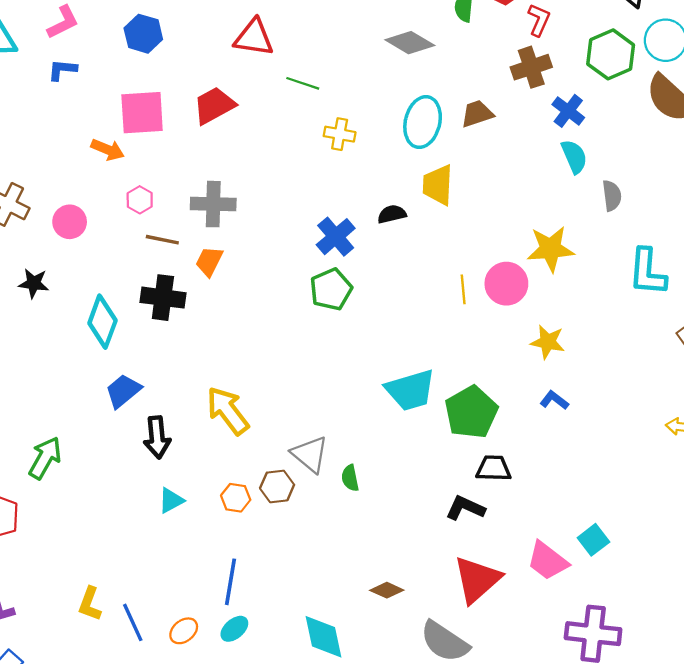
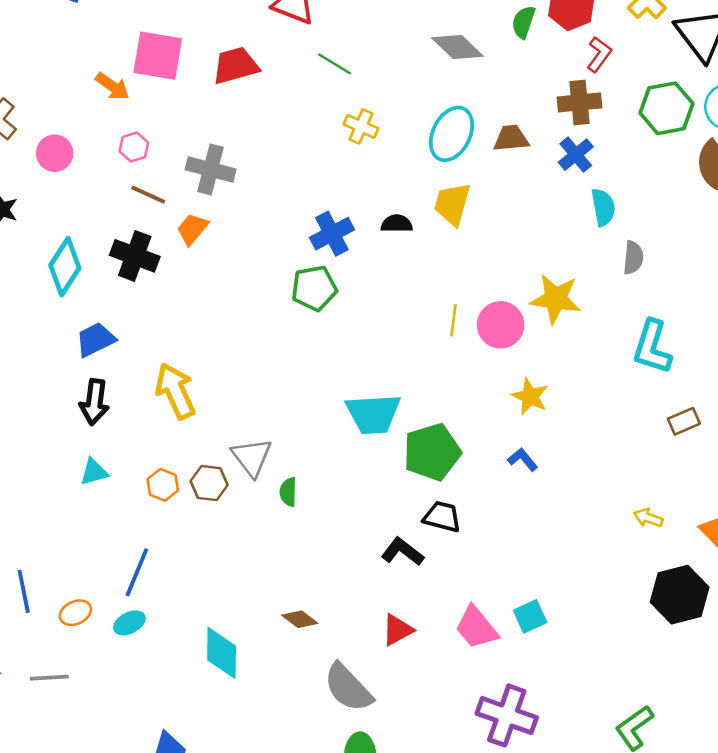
blue cross: (568, 111) -> (576, 155), moved
blue trapezoid: (123, 391) -> (95, 340), moved
red triangle: (477, 579) -> (397, 630), size x0.6

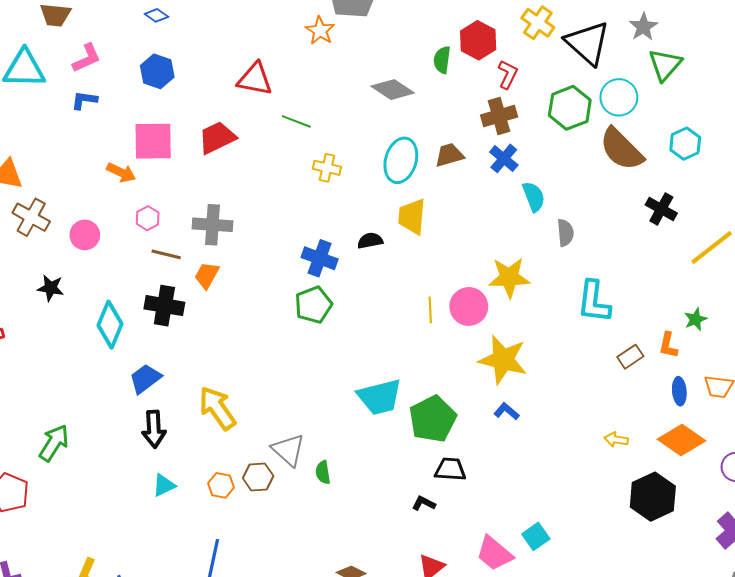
blue cross: (332, 234) -> (320, 258), turned -32
yellow star: (530, 396) -> (503, 360), size x1.6
black L-shape: (403, 552) -> (424, 503), size x0.7

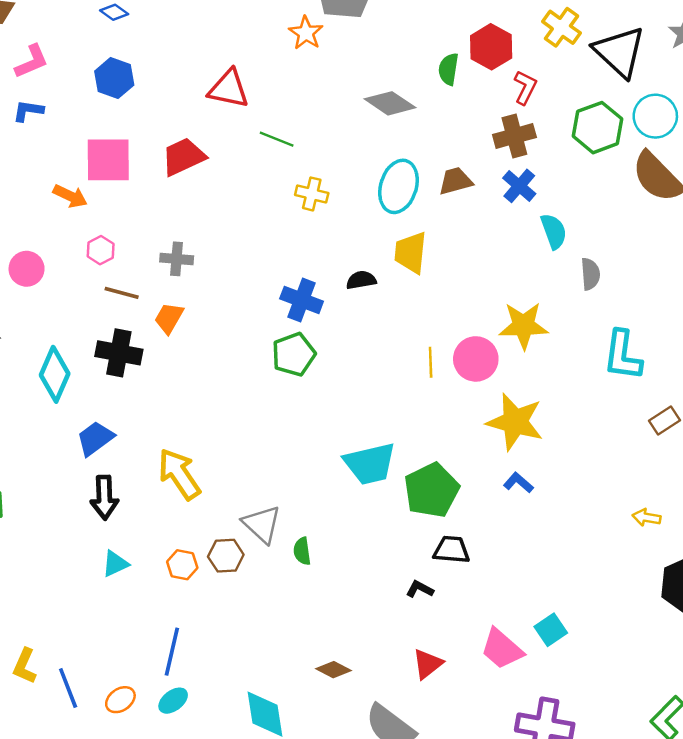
gray cross: (213, 225) -> (177, 259), size x0.7

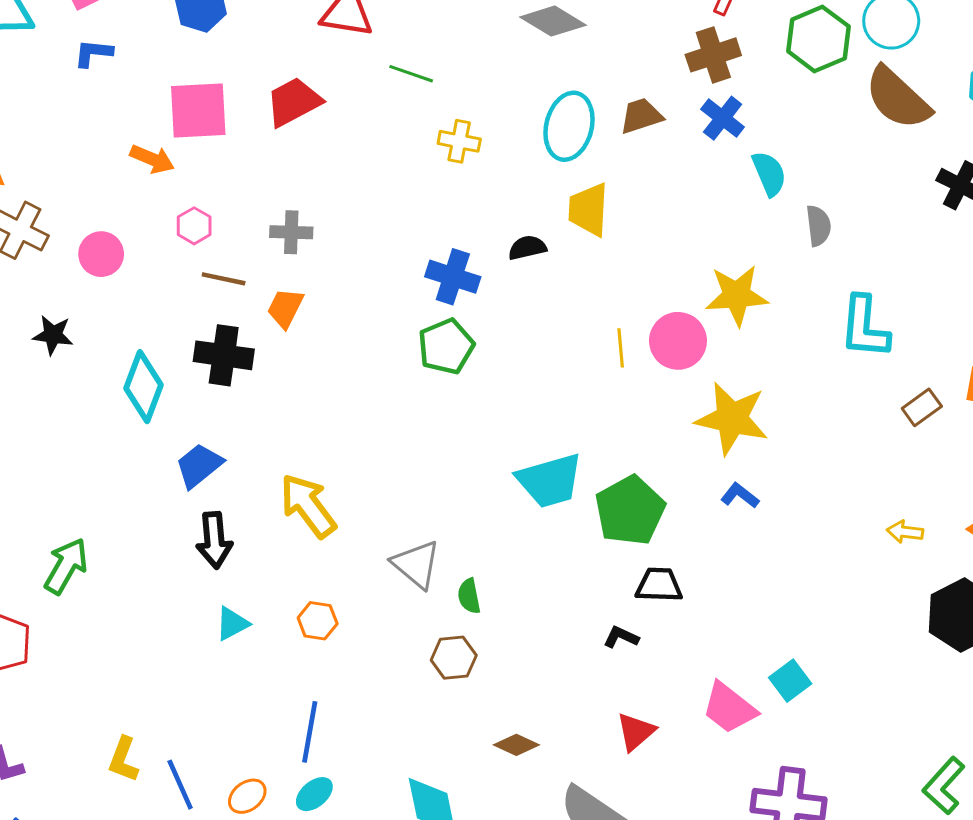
brown hexagon: (226, 556) -> (454, 658), moved

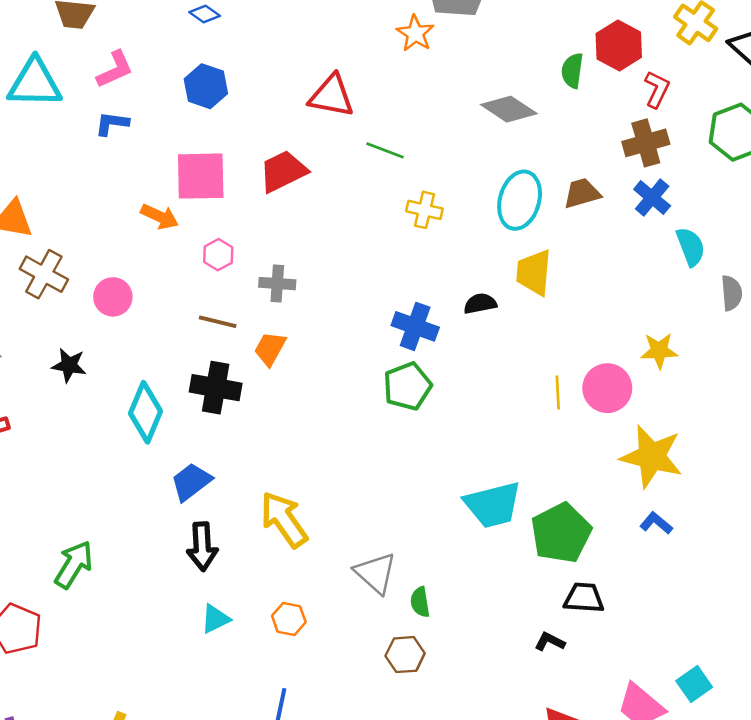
pink hexagon: (194, 226) -> (218, 255), moved
yellow star: (737, 295) -> (659, 351), size x0.7

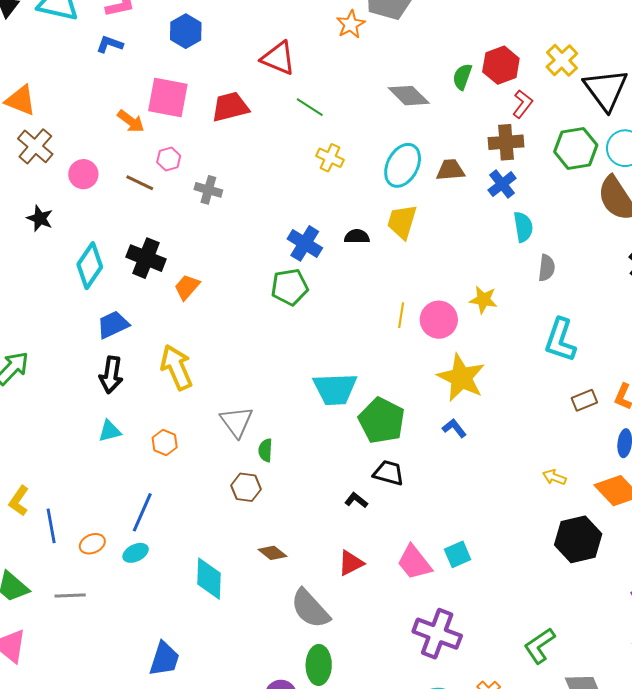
brown line: (218, 322) -> (140, 183), moved
orange trapezoid: (270, 349) -> (187, 287), moved
green pentagon: (561, 533) -> (382, 421), turned -30

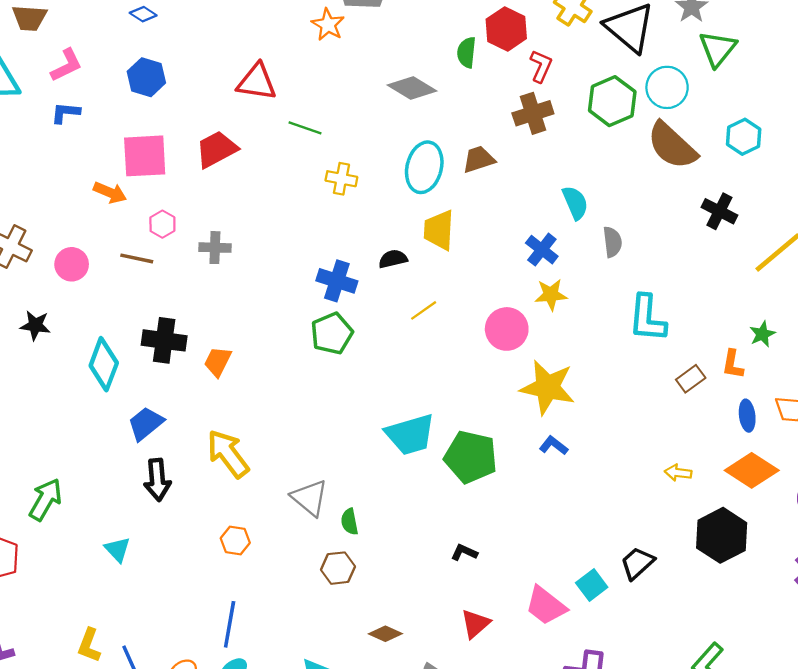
blue cross: (502, 184) -> (542, 250), moved
yellow line: (401, 315) -> (424, 310), moved, turned 60
cyan triangle: (110, 431) -> (118, 549), moved, turned -45
black trapezoid: (389, 473) -> (637, 563), moved, turned -44

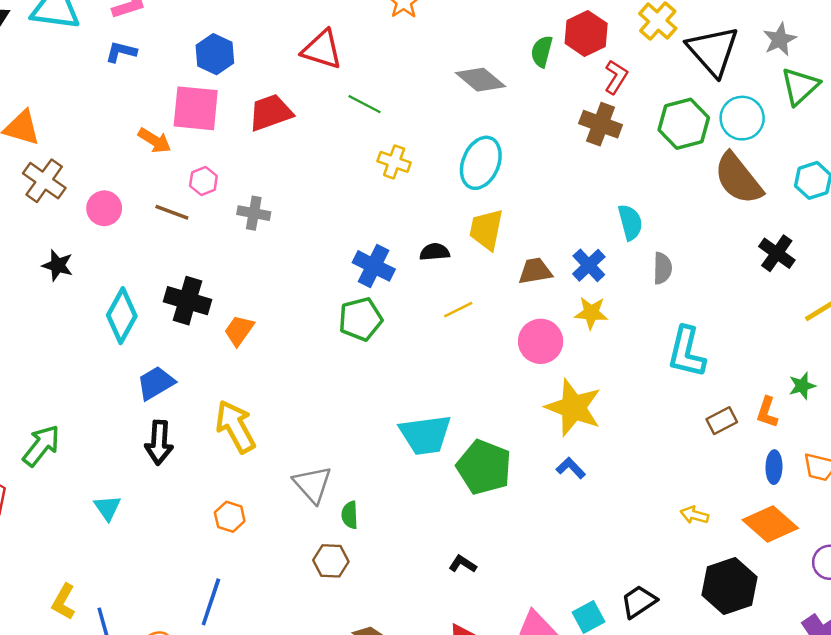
blue hexagon: (146, 77) -> (215, 54), moved
brown cross: (533, 113) -> (601, 124), turned 30
brown trapezoid: (479, 159) -> (535, 271), moved

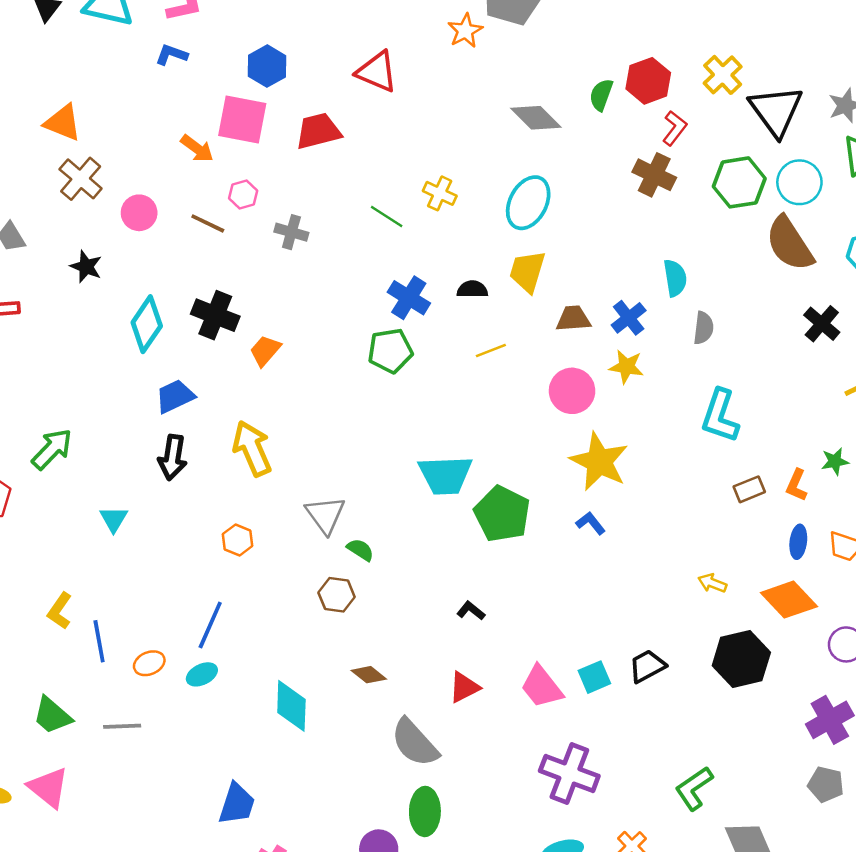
green line: (365, 104) -> (387, 217), moved
green semicircle: (350, 515) -> (360, 550), turned 120

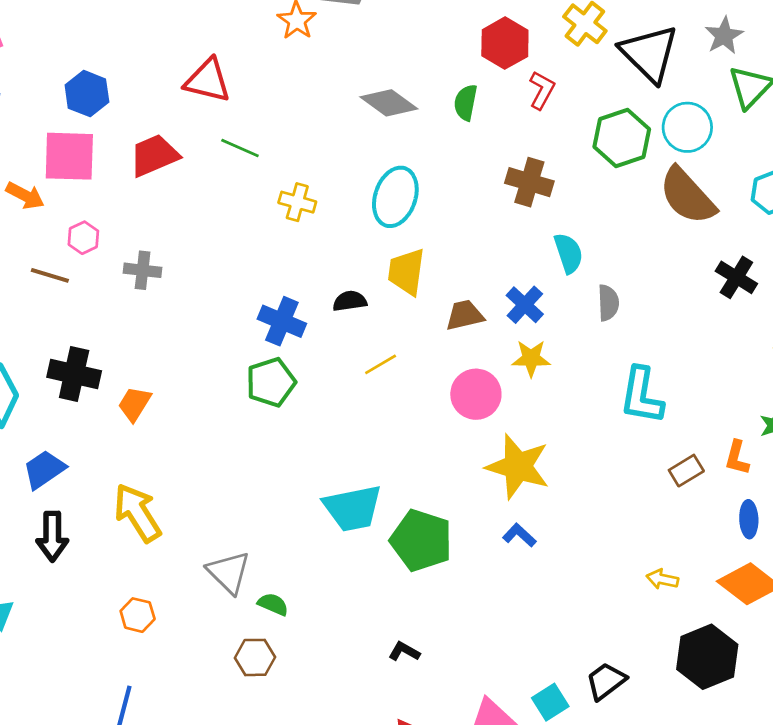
green semicircle: (601, 95) -> (466, 103), moved
brown cross: (654, 175) -> (529, 182), moved
green line: (387, 217) -> (240, 148), moved

